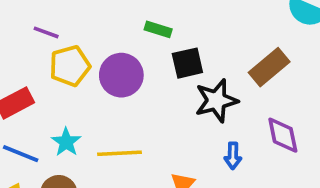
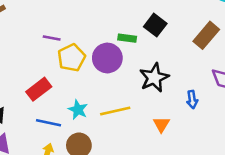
green rectangle: (158, 29) -> (127, 38), moved
black square: (187, 63) -> (155, 25), moved, turned -30
black star: (216, 101) -> (154, 78), moved

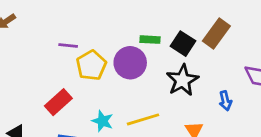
black square: (155, 25) -> (183, 44), moved
brown rectangle: (206, 35) -> (216, 33), moved

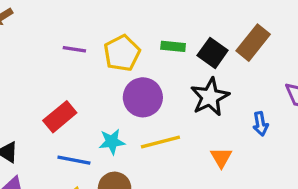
purple circle: (130, 63) -> (143, 97), moved
yellow pentagon: (91, 65) -> (122, 53), moved
cyan star: (103, 121) -> (112, 142), turned -30

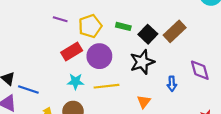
red rectangle: (60, 117) -> (72, 52), moved
blue line: (74, 160) -> (28, 90), moved

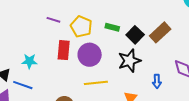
yellow pentagon: (90, 26) -> (81, 26), turned -30
red rectangle: (72, 52) -> (64, 50), turned -54
cyan star: (76, 82) -> (29, 61), moved

